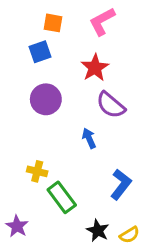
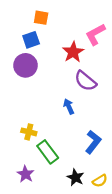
pink L-shape: (102, 21) -> (95, 34), moved
purple circle: (46, 99) -> (25, 65), moved
purple star: (17, 226) -> (25, 174), moved

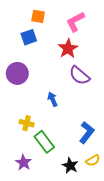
pink L-shape: (95, 34) -> (75, 22), moved
purple circle: (25, 65) -> (17, 73), moved
blue arrow: (69, 106) -> (53, 99), moved
yellow semicircle: (100, 181) -> (93, 160), moved

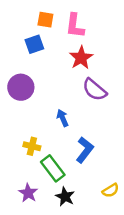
pink L-shape: (75, 22) -> (75, 26), moved, turned -55
blue L-shape: (87, 132) -> (85, 150), moved
black star: (70, 166) -> (65, 197), moved

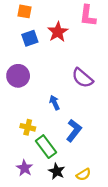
orange square: (45, 20) -> (25, 11), moved
pink L-shape: (75, 26) -> (88, 16), moved
red star: (81, 58) -> (58, 32), moved
yellow semicircle: (111, 190) -> (83, 174), moved

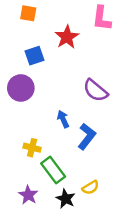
blue square: (30, 38) -> (35, 56), moved
blue L-shape: (74, 131) -> (87, 136), moved
yellow semicircle: (83, 174) -> (90, 187), moved

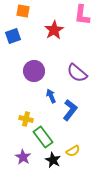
blue square: (35, 56) -> (13, 36), moved
purple circle: (21, 88) -> (34, 71), moved

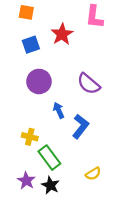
blue square: (13, 36) -> (31, 45), moved
yellow semicircle: (73, 151) -> (93, 174), moved
black star: (53, 160) -> (51, 185), moved

